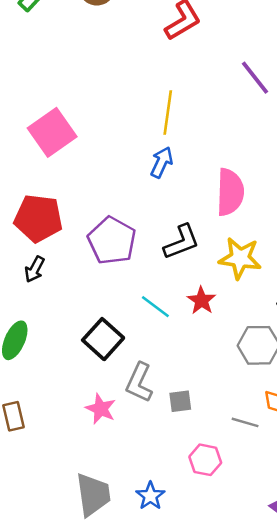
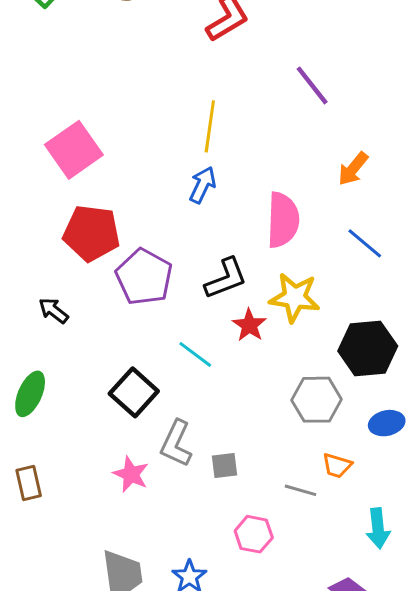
red pentagon: (38, 218) -> (91, 233), moved
black arrow: (35, 269) -> (53, 311), turned 100
red star: (201, 300) -> (249, 325), moved

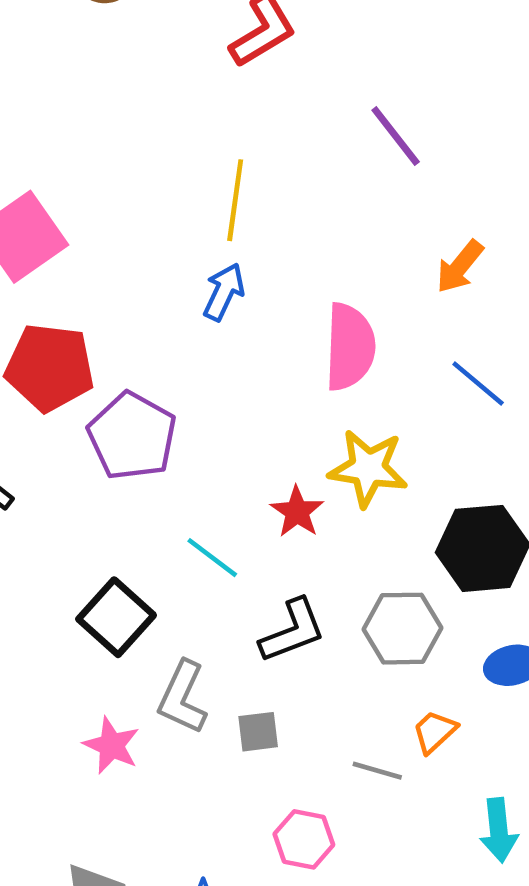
black L-shape: (226, 278) -> (292, 631), moved
orange trapezoid: (337, 465) -> (435, 732), turned 120

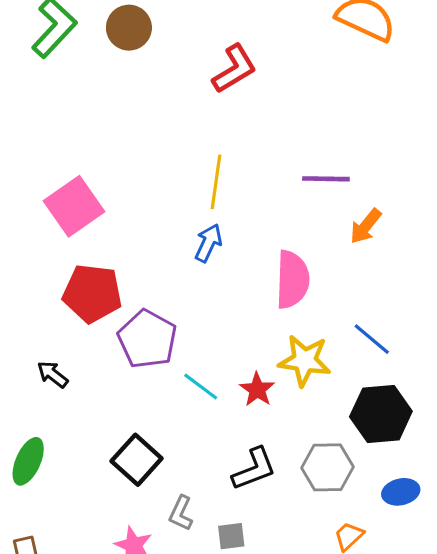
purple line: (396, 136) -> (326, 179), moved, turned -51
blue line: (478, 383) -> (372, 339), moved
cyan line: (212, 558) -> (201, 386), moved
gray L-shape: (183, 697) -> (181, 513), size x0.7

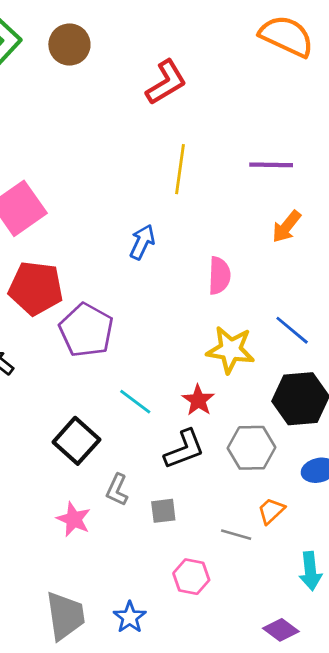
purple line: (326, 179) -> (271, 165), moved
yellow line: (216, 182) -> (180, 169), moved
pink semicircle: (292, 280) -> (219, 276), size x0.7
cyan line: (201, 386) -> (135, 402), moved
red star: (257, 390) -> (198, 400), moved

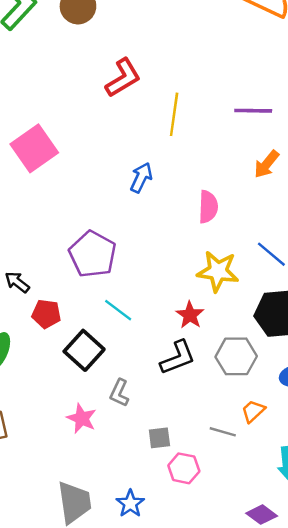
red L-shape: (166, 82) -> (123, 78), moved
red pentagon: (36, 288) -> (46, 314), moved, size x0.6
cyan line: (135, 402) -> (118, 310), moved
gray square: (163, 511) -> (159, 438), moved

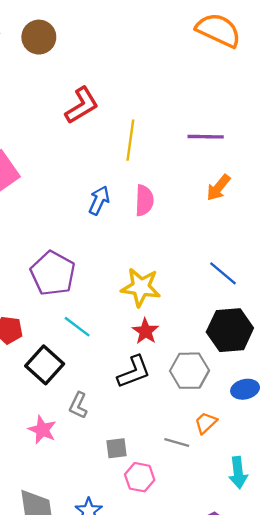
pink semicircle: (208, 207) -> (144, 200), moved
yellow star: (218, 271) -> (141, 287), moved

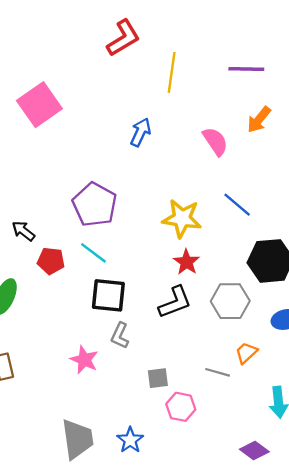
pink semicircle: (144, 200) -> (215, 141), moved, turned -36
blue line: (223, 273) -> (237, 205), moved
cyan line: (77, 327) -> (93, 253), moved
black square: (45, 365) -> (108, 295), moved, turned -36

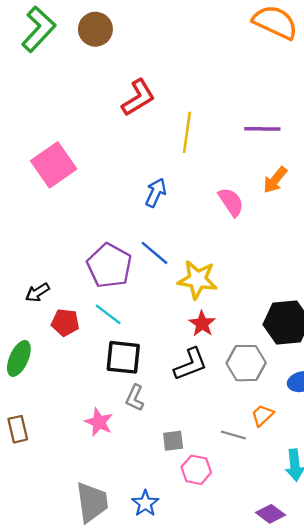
blue line: (237, 205) -> (155, 253), moved
black arrow: (23, 231) -> (37, 292), turned -70

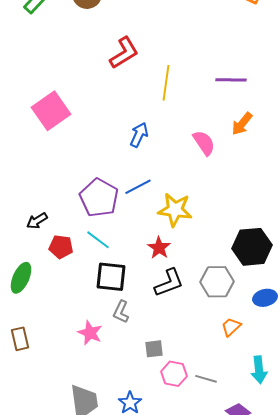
blue line: (155, 253) -> (138, 187), turned -68
red star: (202, 324) -> (159, 248), moved
gray line: (233, 435) -> (206, 379), moved

